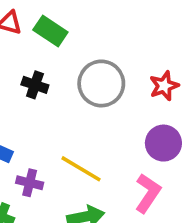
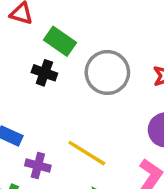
green rectangle: (50, 31) -> (60, 41), moved

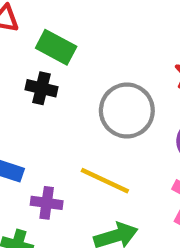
gray circle: (107, 72) -> (127, 111), moved

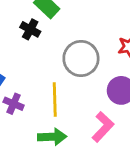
yellow line: (105, 181) -> (55, 100), turned 48

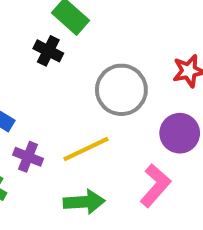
yellow line: (55, 100) -> (86, 149), turned 68

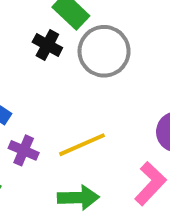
gray circle: (121, 90) -> (104, 51), moved

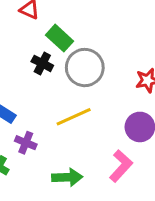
yellow line: (82, 145) -> (74, 117), moved

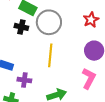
yellow line: (74, 117) -> (50, 55), turned -45

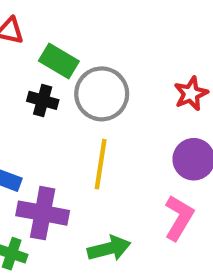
purple cross: (24, 80) -> (43, 213), size x1.6

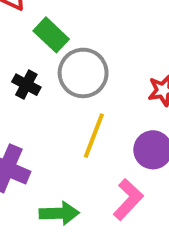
black cross: (43, 100) -> (26, 85), moved
yellow line: (101, 164) -> (94, 136), moved

